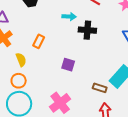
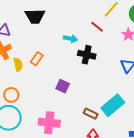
yellow semicircle: (21, 60) -> (18, 65), moved
pink cross: (60, 103) -> (49, 123), turned 35

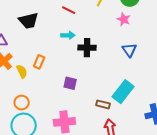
red line: (97, 27) -> (69, 10), moved

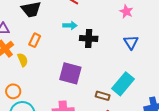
orange rectangle: (39, 62) -> (35, 40), moved
purple square: (70, 83) -> (70, 73), size x1.6
orange circle: (22, 103) -> (13, 91), moved

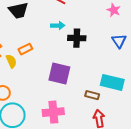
orange rectangle: (35, 40) -> (25, 49), moved, turned 40
cyan rectangle: (123, 84) -> (112, 82), turned 65

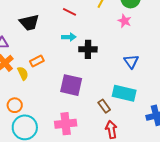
blue triangle: (119, 41) -> (131, 61), moved
brown rectangle: (92, 95) -> (104, 106), turned 40

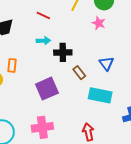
orange rectangle: (37, 61) -> (12, 65), turned -56
purple square: (71, 85) -> (47, 89), turned -35
brown rectangle: (104, 106) -> (79, 73), moved

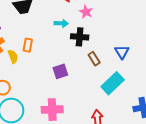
pink star: (99, 23) -> (86, 12), moved
purple square: (47, 89) -> (60, 71), size x0.7
cyan rectangle: (100, 95) -> (113, 83), turned -60

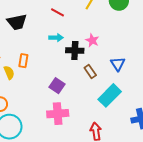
pink star: (86, 12) -> (92, 40), moved
purple square: (60, 71) -> (57, 86), turned -35
pink cross: (52, 110) -> (58, 114), moved

